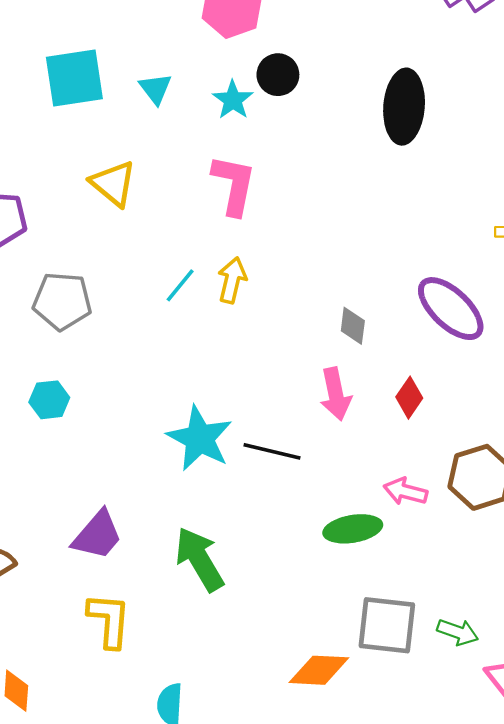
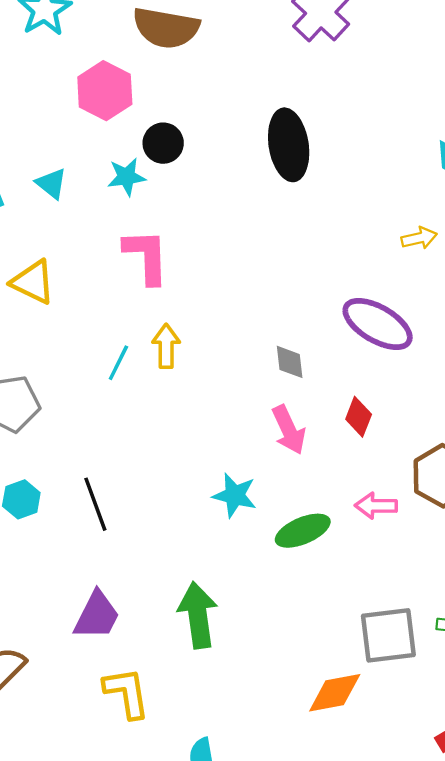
cyan star: (233, 100) -> (126, 177), turned -30
cyan star: (200, 438) -> (235, 495), moved, size x0.7
black line: (272, 451) -> (95, 504), moved, turned 70
green ellipse: (353, 529) -> (303, 531), moved
green arrow: (199, 559) -> (198, 615), turned 36

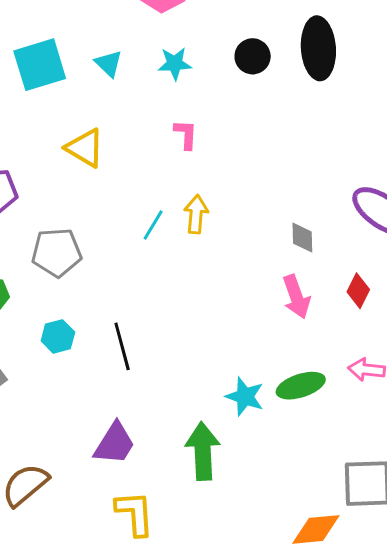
black circle: (163, 143) -> (253, 56), moved
pink L-shape: (146, 256) -> (186, 134), size x0.6
cyan star: (235, 495) -> (245, 397), moved

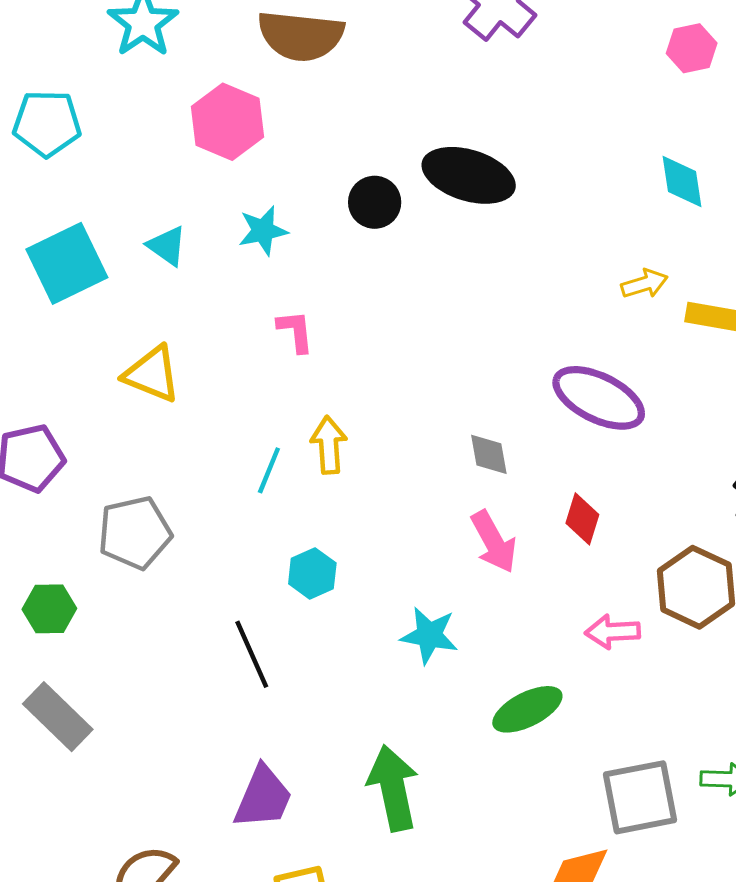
black ellipse: (318, 48) -> (469, 175), turned -60
cyan hexagon: (58, 336) -> (312, 573), moved
green ellipse: (301, 386) -> (527, 709), moved
cyan star: (245, 397) -> (429, 635), moved

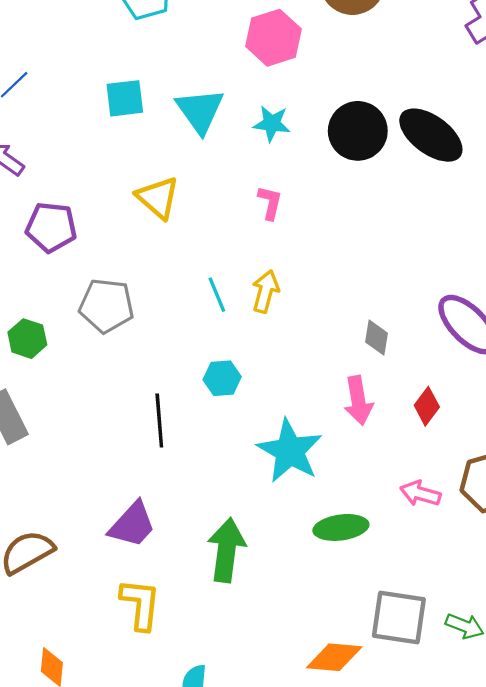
black circle: (375, 202) -> (358, 131), size x1.5
cyan triangle: (167, 246) -> (200, 111), size x1.6
cyan square: (67, 263) -> (125, 98), size x0.7
cyan line: (269, 470) -> (217, 295), turned -64
cyan star: (429, 635) -> (290, 451), size x1.5

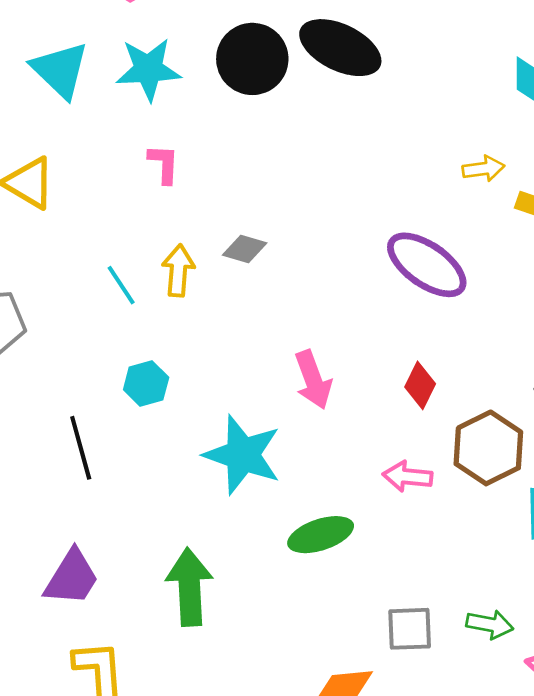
cyan star: (272, 124) -> (148, 69), size x1.4
gray diamond: (377, 338) -> (245, 249), moved, turned -72
red diamond: (427, 406) -> (420, 385), moved
gray square: (399, 618) -> (410, 629), size x0.7

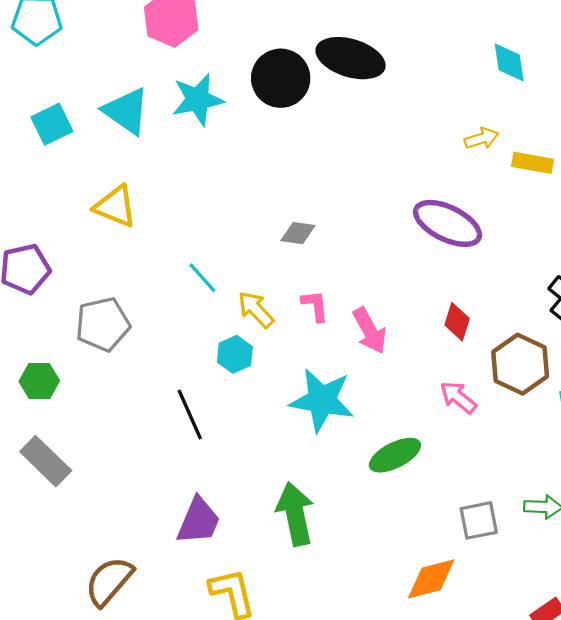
pink L-shape: (164, 164) -> (315, 306), moved
yellow arrow: (178, 270) -> (256, 309), moved, turned -39
pink arrow: (408, 476) -> (458, 397), turned 42

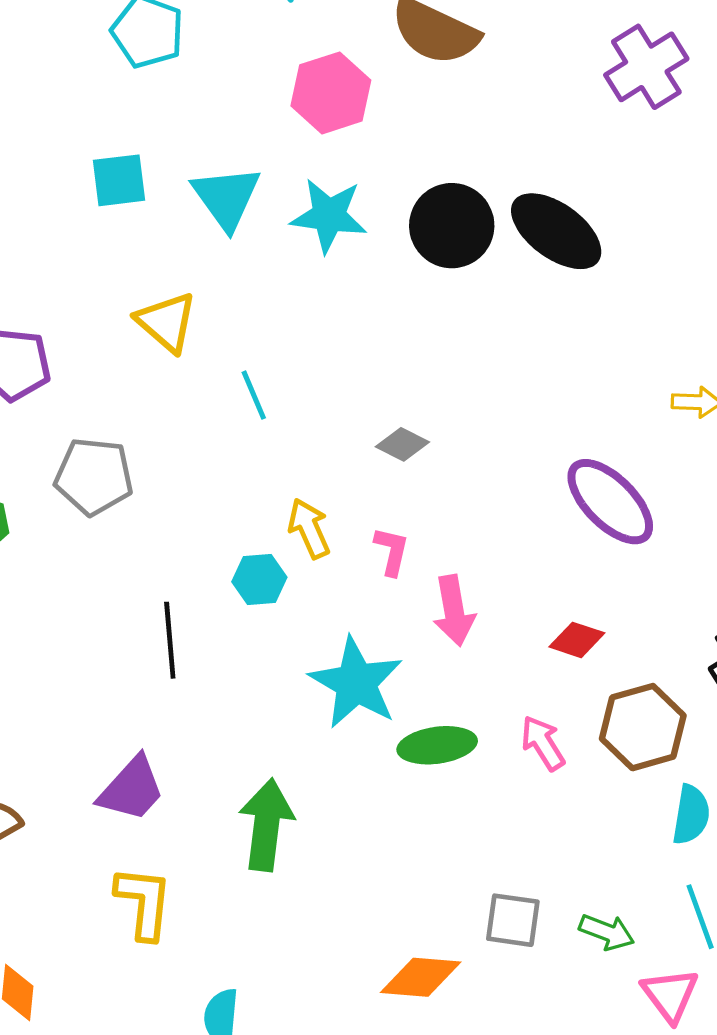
cyan line: (202, 278) -> (254, 395), moved
red diamond: (457, 322) -> (577, 640), turned 72
green ellipse: (395, 455) -> (437, 745), moved

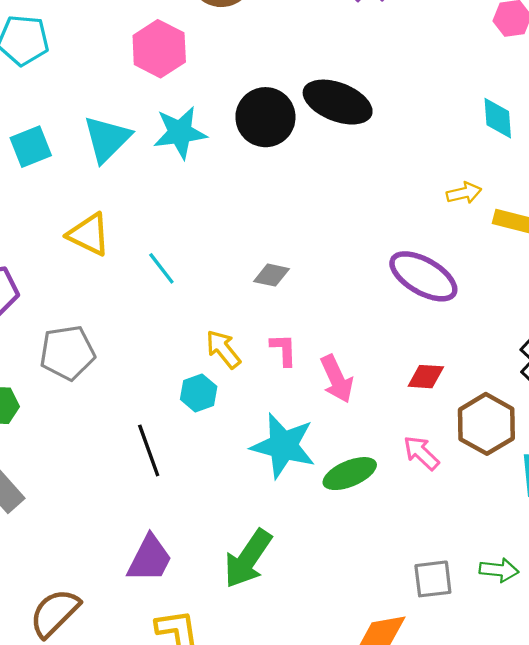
cyan triangle: (226, 198) -> (107, 139), turned 36
green arrow: (266, 825) -> (248, 559), turned -138

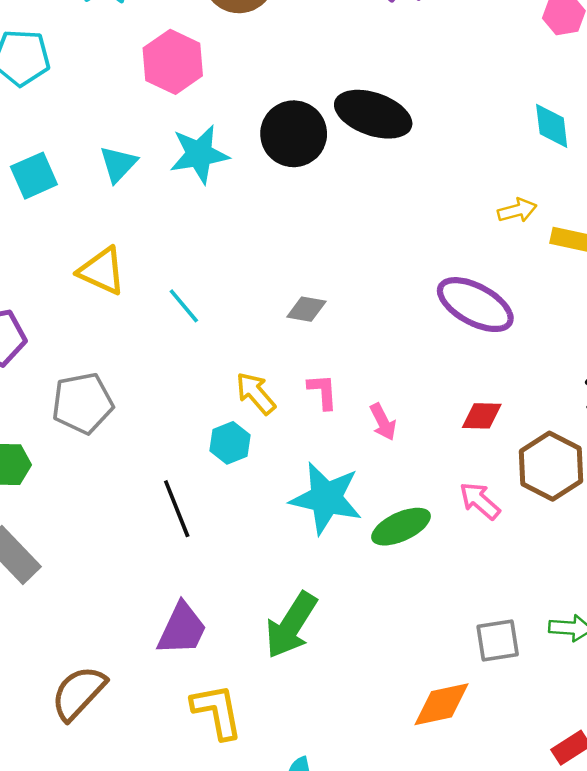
cyan triangle: (107, 139) -> (118, 164), size x0.7
pink arrow: (337, 379) -> (383, 422), size x0.7

